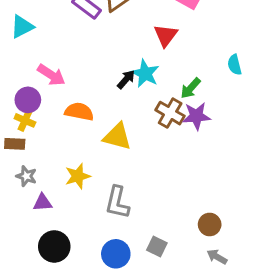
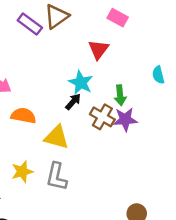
black arrow: (126, 79) -> (73, 102), moved
green arrow: (191, 88) -> (120, 95), turned -48
gray L-shape: (117, 202) -> (57, 177), moved

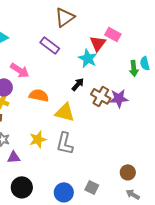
pink rectangle: (118, 18) -> (113, 34), moved
purple rectangle: (30, 24) -> (50, 45), moved
cyan star: (81, 83) -> (88, 58), moved
green arrow: (120, 95) -> (134, 68), moved

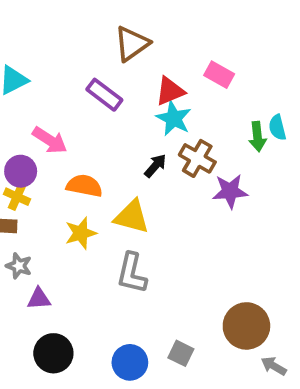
red triangle: (98, 43) -> (170, 91), moved, turned 30
brown cross: (101, 96) -> (197, 158), moved
yellow star: (38, 139) -> (81, 233), moved
brown circle: (128, 172) -> (246, 326), size x1.6
gray arrow: (133, 194) -> (274, 366), moved

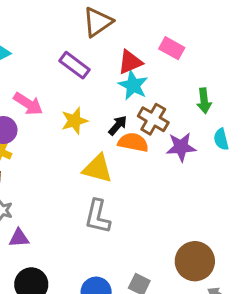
cyan semicircle: (277, 127) -> (221, 139), moved
orange semicircle: (84, 186) -> (133, 142), moved
yellow star: (81, 233) -> (74, 121), moved

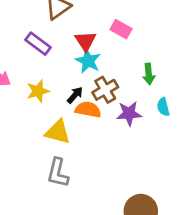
red triangle: (130, 62) -> (85, 41), turned -40
brown cross: (153, 119) -> (105, 90), turned 30

